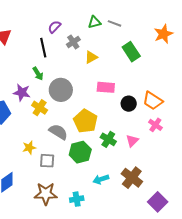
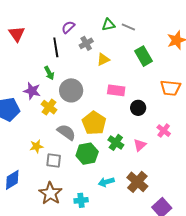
orange trapezoid: (153, 101) -> (170, 88), moved, turned -30
brown star: (46, 194) -> (50, 193), turned 30

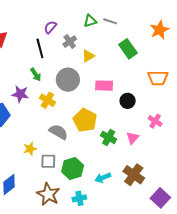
gray circle: (71, 90) -> (68, 80), moved
yellow cross: (49, 107) -> (47, 100), moved
green hexagon: (87, 154) -> (73, 169), moved

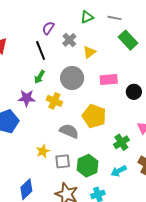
gray line: (110, 21) -> (114, 18), moved
green arrow: (36, 75) -> (40, 77), turned 72
green cross: (109, 137) -> (121, 142), moved, turned 35

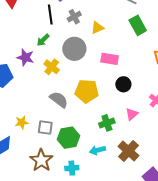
gray cross: (69, 40) -> (74, 17), moved
black circle: (134, 92) -> (123, 84), moved
yellow pentagon: (94, 116) -> (87, 91), turned -30
yellow star: (43, 151) -> (22, 122), moved

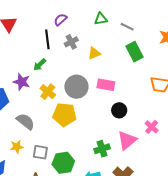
gray circle: (74, 49) -> (76, 87), moved
yellow pentagon: (87, 91) -> (64, 115), moved
gray semicircle: (59, 100) -> (25, 121), moved
pink triangle: (132, 114) -> (127, 140), size x1.5

